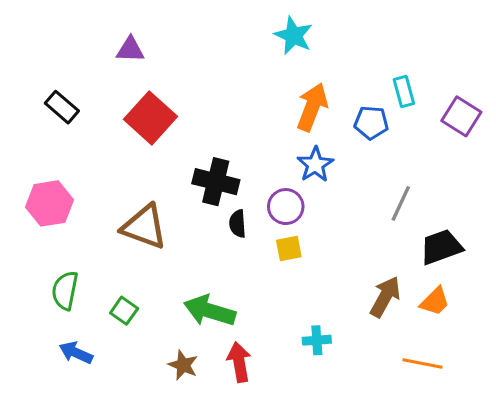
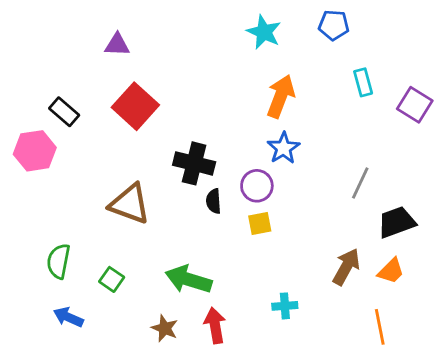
black rectangle: (62, 107) -> (64, 112), moved
blue pentagon: (371, 123) -> (334, 25), moved
pink hexagon: (49, 203) -> (35, 151), moved
orange line: (423, 364) -> (380, 327), turned 68

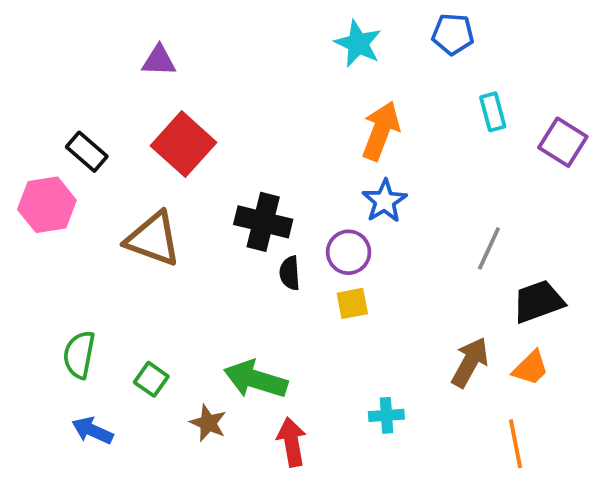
brown triangle: (130, 204) -> (153, 239), moved
brown star: (165, 328) -> (208, 423), moved

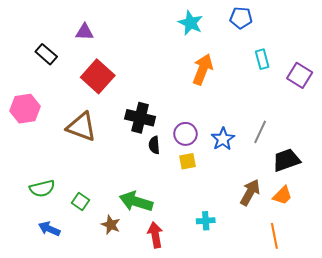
black rectangle: (87, 152) -> (46, 54), moved
blue star: (385, 201) -> (223, 139), moved
green semicircle: (79, 355) -> (42, 188), turned -115

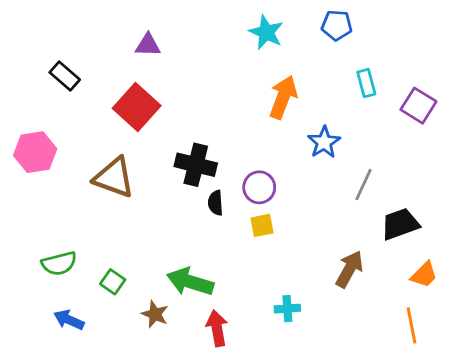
purple triangle: (85, 32) -> (148, 45), moved
blue star: (223, 139) -> (324, 142), moved
orange trapezoid: (282, 195) -> (424, 275), moved
orange line: (274, 236) -> (411, 325), moved

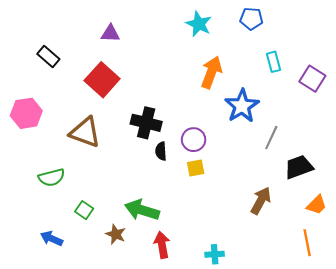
blue star: (324, 142) -> (242, 106), size x1.4
green semicircle: (59, 263) -> (52, 177), moved
cyan cross: (287, 309) -> (215, 254), moved

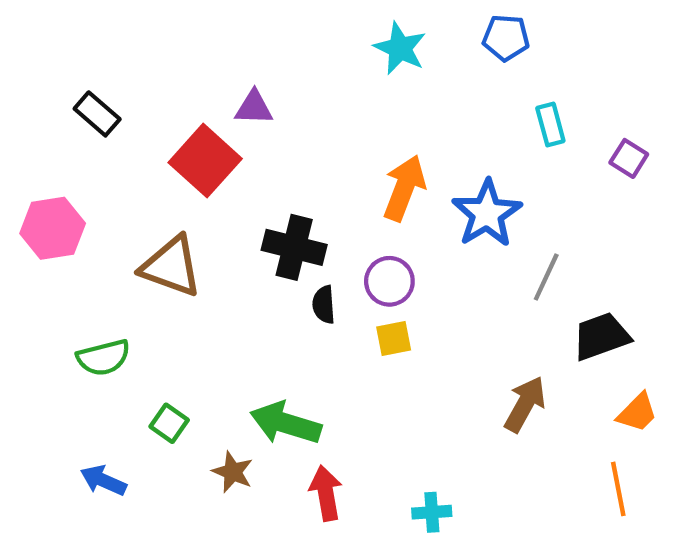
purple triangle: (110, 33) -> (254, 108), moved
orange arrow: (211, 72) -> (404, 188), moved
purple square: (312, 79) -> (629, 158), size x0.7

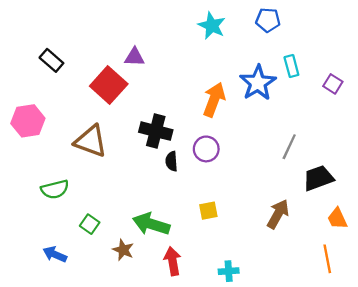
blue star: (487, 214) -> (258, 83), moved
yellow square: (394, 338) -> (208, 211), moved
orange trapezoid: (637, 413) -> (337, 218), turned 110

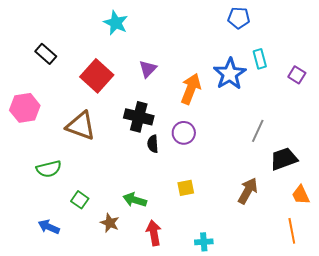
cyan star: (212, 26) -> (116, 23), moved
purple triangle: (134, 57) -> (148, 69), moved, turned -48
green arrow: (151, 224) -> (135, 200), size x0.7

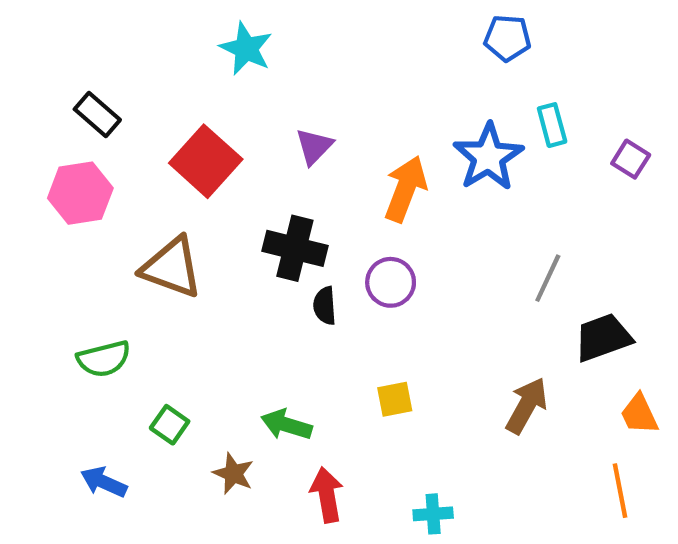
pink hexagon: (25, 108) -> (80, 193), moved

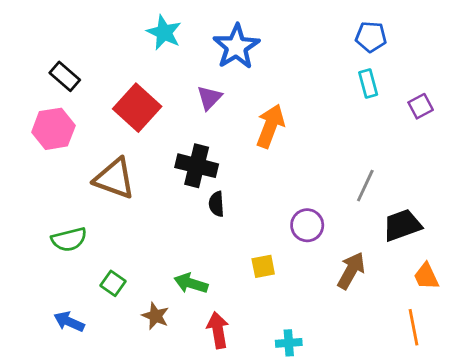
blue pentagon: (507, 38) -> (371, 37), moved
blue star: (488, 157) -> (236, 47), moved
purple square: (631, 159) -> (421, 106), turned 30
purple circle: (391, 282) -> (307, 225), moved

